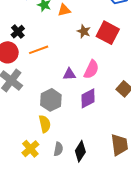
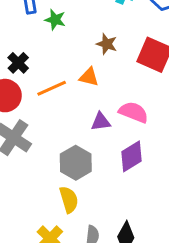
orange triangle: (64, 10) -> (89, 77), moved, turned 32
brown star: (84, 31) -> (107, 44), moved
pink semicircle: (91, 69) -> (134, 112), turned -90

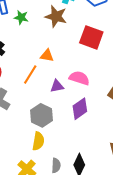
brown star: (107, 44) -> (56, 16), moved, size x1.5
orange line: (52, 88) -> (30, 74), moved, turned -30
yellow semicircle: (69, 200) -> (38, 141), turned 30

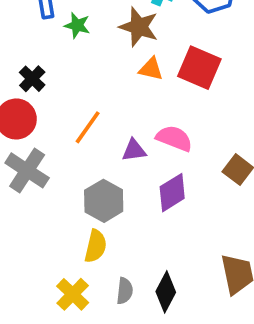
orange triangle: (47, 56) -> (151, 69), moved

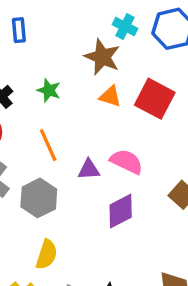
green star: (77, 25) -> (49, 90), moved
orange line: (88, 127) -> (48, 145), turned -64
gray hexagon: (104, 201) -> (39, 198), moved

